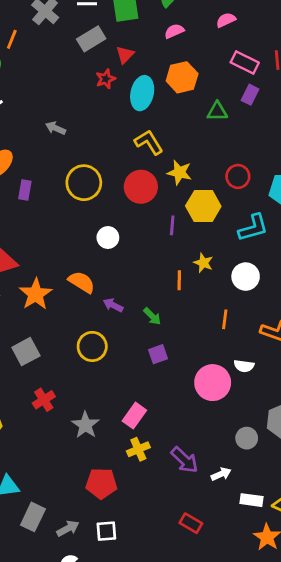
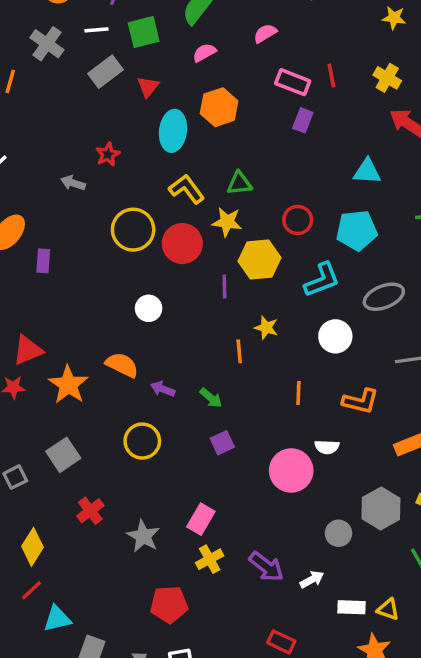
red star: (106, 79) -> (108, 154), moved
green triangle: (217, 111) -> (239, 183), moved
yellow circle: (84, 183) -> (133, 230), moved
white circle: (246, 277) -> (335, 336), moved

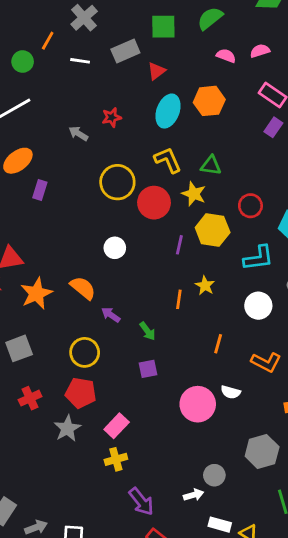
white line: (96, 30) -> (80, 61), moved
pink semicircle: (204, 53) -> (226, 56), moved, turned 36
gray circle: (339, 533) -> (214, 475), moved
purple arrow: (266, 567) -> (141, 502), moved
red pentagon: (169, 604) -> (81, 393), moved

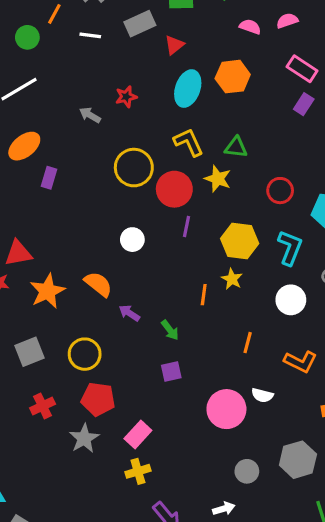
yellow hexagon: (213, 230) -> (240, 241), moved
purple line: (179, 245) -> (187, 226), moved
cyan L-shape: (258, 258) -> (290, 248), turned -60
yellow circle: (85, 352) -> (85, 354), moved
gray circle: (214, 475) -> (247, 471), moved

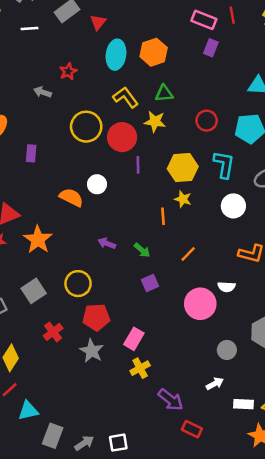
orange hexagon: (233, 77) -> (154, 52), moved
purple rectangle: (49, 178) -> (31, 153), moved
orange semicircle: (98, 284) -> (71, 197), moved
orange line: (248, 343) -> (188, 254), moved, turned 42

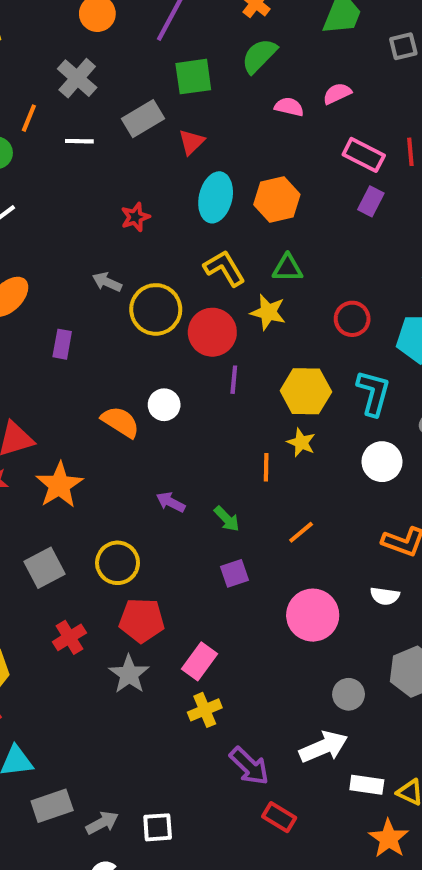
gray arrow: (43, 92) -> (107, 282), moved
white semicircle: (227, 287) -> (385, 596), moved
white arrow: (215, 384) -> (323, 747), size x1.6
gray rectangle: (53, 436) -> (52, 806), turned 45

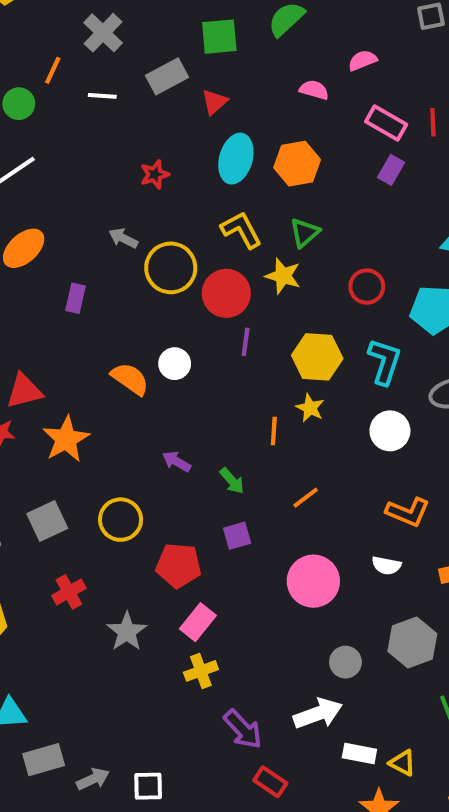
pink semicircle: (289, 107) -> (314, 90), moved
green triangle: (288, 268) -> (305, 233), turned -44
red pentagon: (142, 620) -> (178, 565), moved

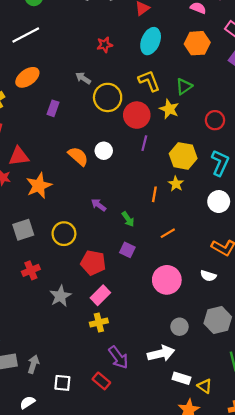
orange hexagon: (297, 164) -> (197, 43), moved
purple square: (237, 536) -> (127, 250), turned 35
gray arrow: (93, 779) -> (33, 364), moved, turned -54
red rectangle: (270, 782) -> (101, 381), moved

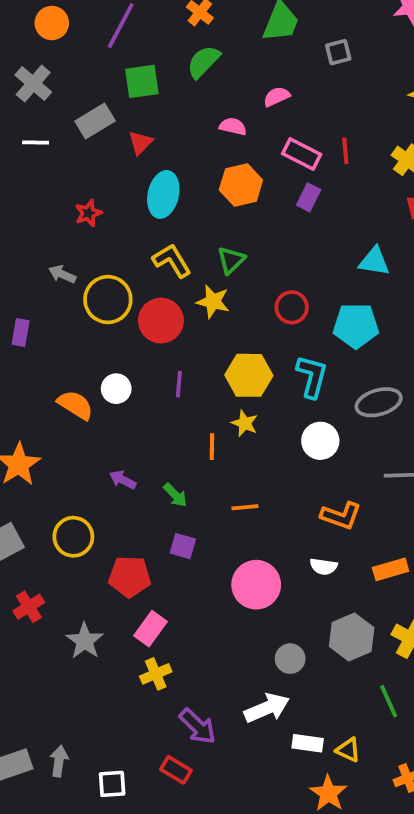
purple line: (144, 143) -> (179, 384), moved
orange line: (168, 233) -> (245, 507), turned 35

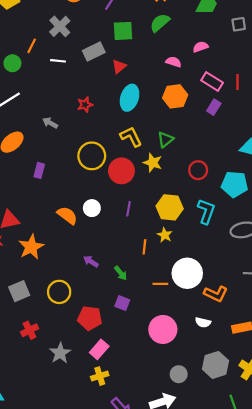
gray arrow: (62, 274) -> (50, 123), moved
white circle: (320, 441) -> (187, 273), moved, size x1.4

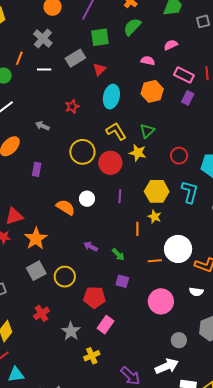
gray square: (19, 291) -> (36, 271), moved
yellow cross: (100, 376) -> (92, 356), moved

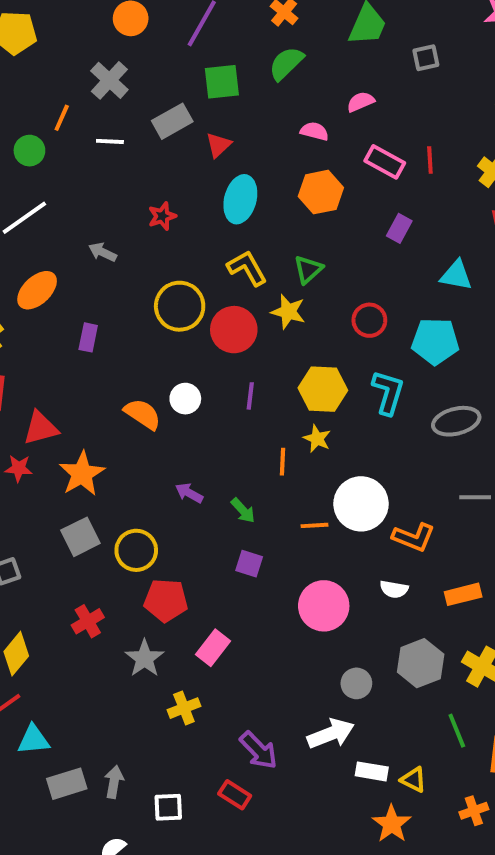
purple rectangle: (188, 98) -> (399, 228), moved
red pentagon: (94, 297) -> (166, 600), moved

